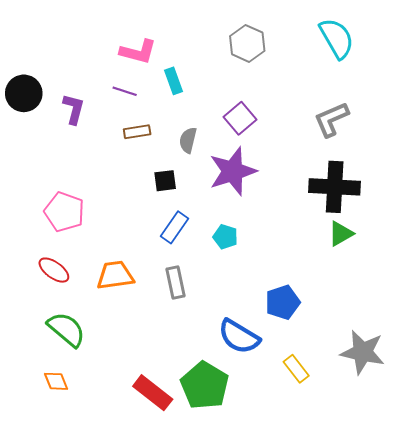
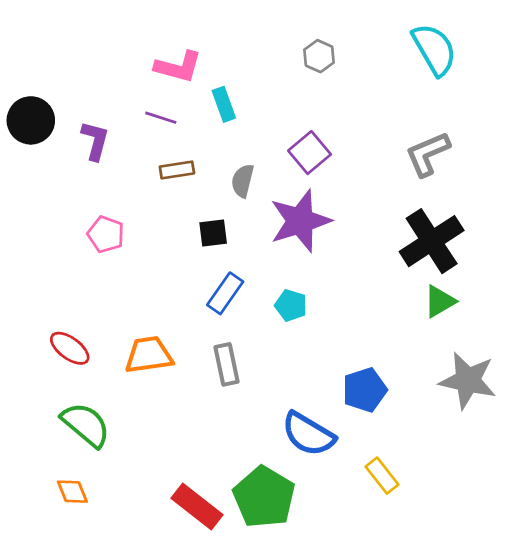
gray hexagon: (247, 43) -> (319, 56), size x0.7
black cross: (335, 187) -> (432, 241), turned -36
pink pentagon: (64, 212) -> (106, 234), moved, size x0.7
gray star: (363, 352) -> (468, 380), moved

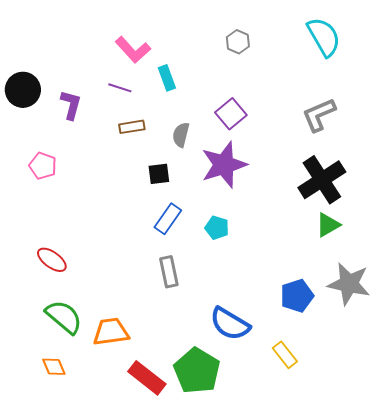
pink L-shape: (178, 67) -> (133, 50), turned 33
pink pentagon: (106, 234) -> (43, 166), moved
orange trapezoid: (149, 355) -> (111, 332), moved
blue pentagon: (365, 390) -> (297, 296), moved

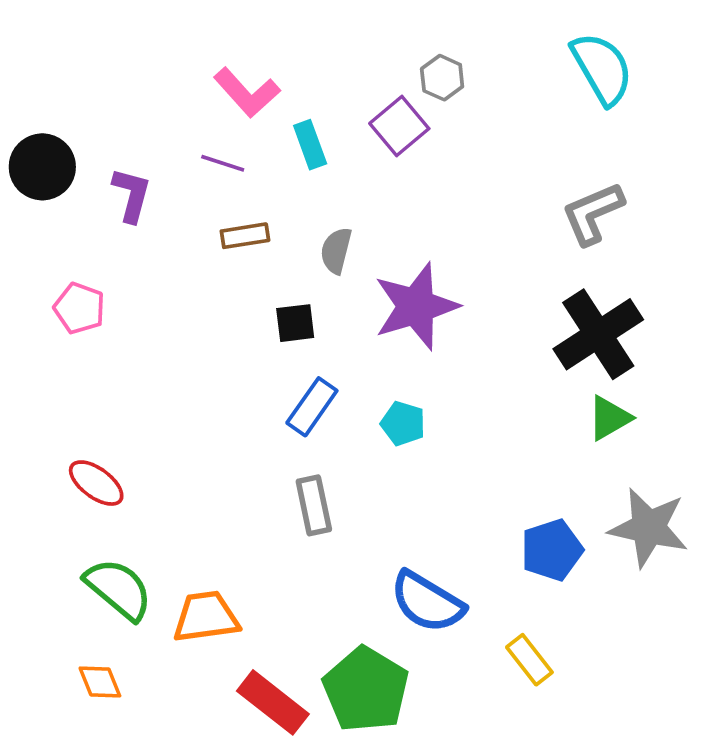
purple square: (231, 114) -> (399, 126), moved

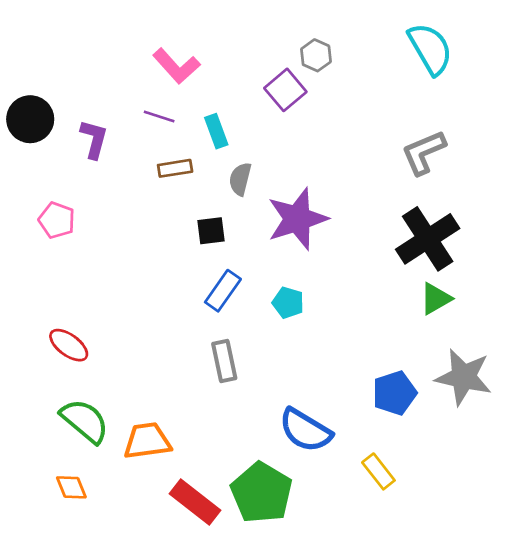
cyan rectangle: (310, 145) -> (216, 131), moved

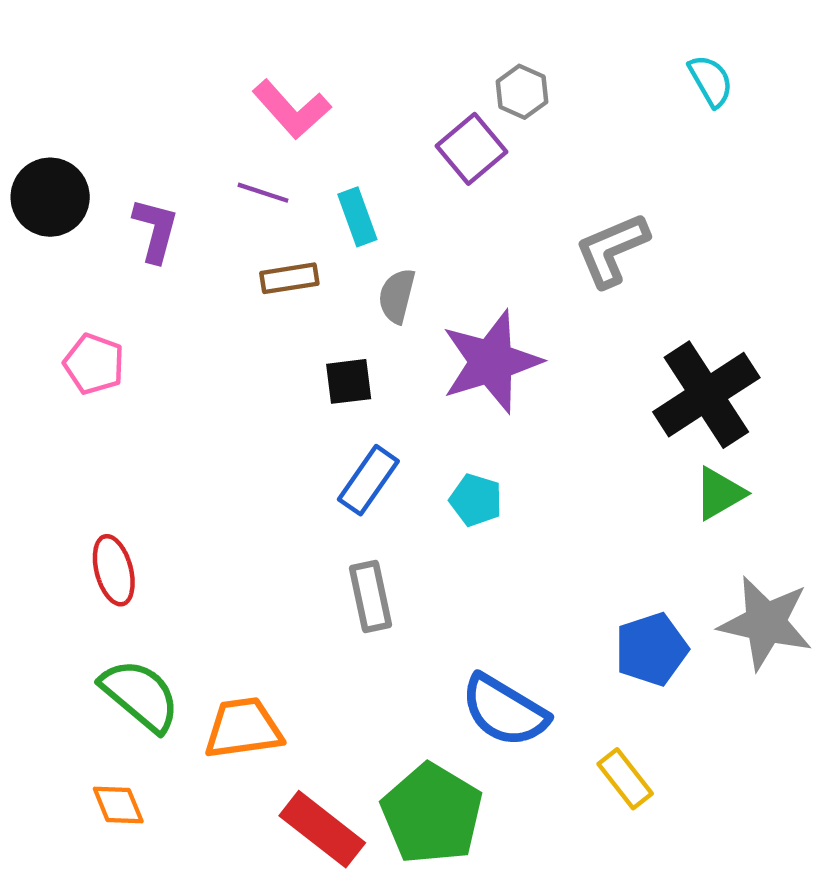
cyan semicircle: (430, 49) -> (711, 81), size x0.6
gray L-shape: (424, 152) -> (612, 250), moved
red ellipse: (69, 345) -> (114, 570), turned 39

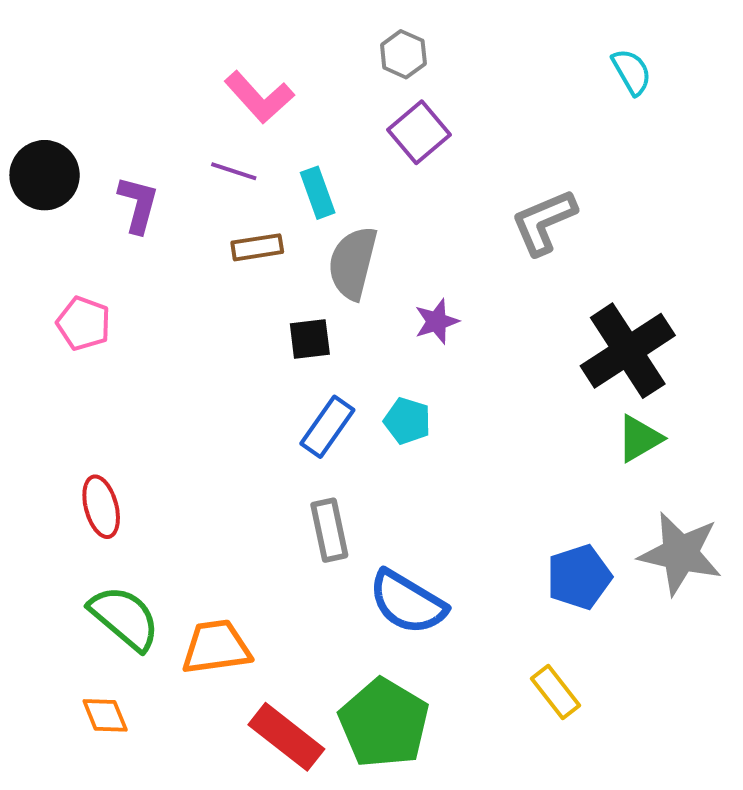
gray hexagon: (522, 92) -> (403, 54), moved
gray semicircle: (397, 296) -> (353, 263), size x1.5
purple star: (491, 362) -> (437, 321), size x0.5
cyan pentagon: (476, 500) -> (407, 421), moved
blue semicircle: (504, 711) -> (407, 602), moved

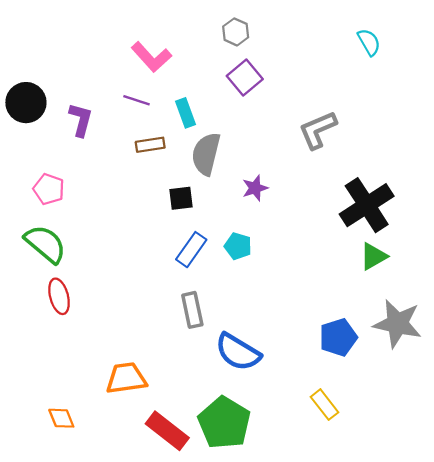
green semicircle: (125, 618) -> (45, 244), moved

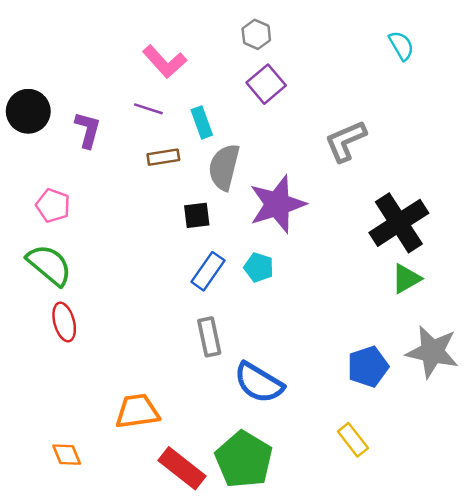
purple star: (255, 188) -> (277, 204), size x2.0

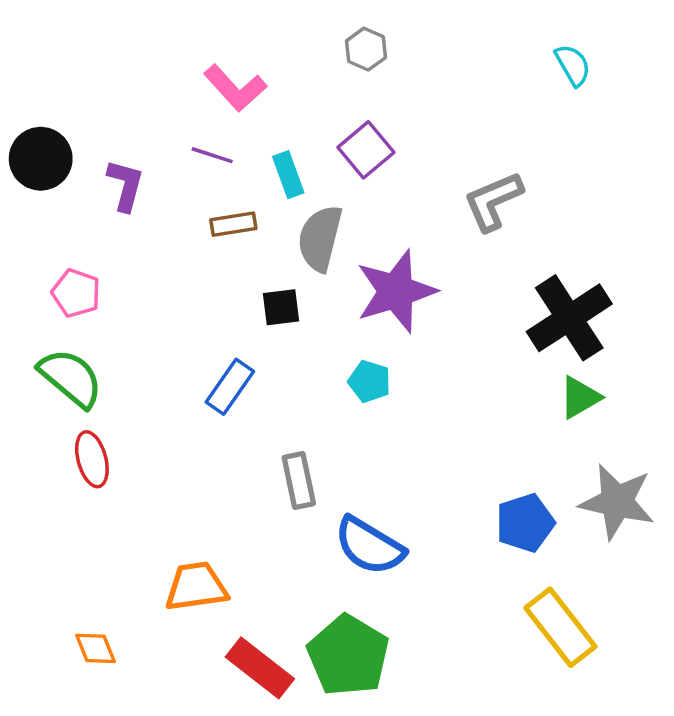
purple square: (266, 84) -> (366, 150), moved
blue rectangle: (208, 271) -> (230, 387), moved
yellow rectangle: (353, 440) -> (560, 627), moved, size x1.6

